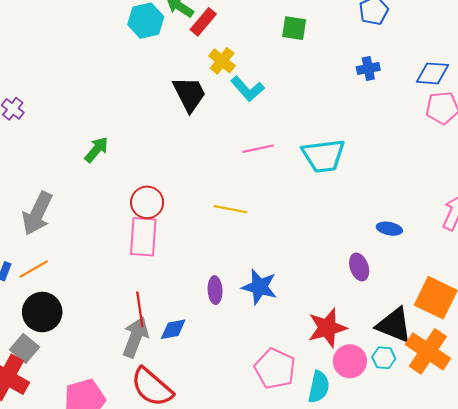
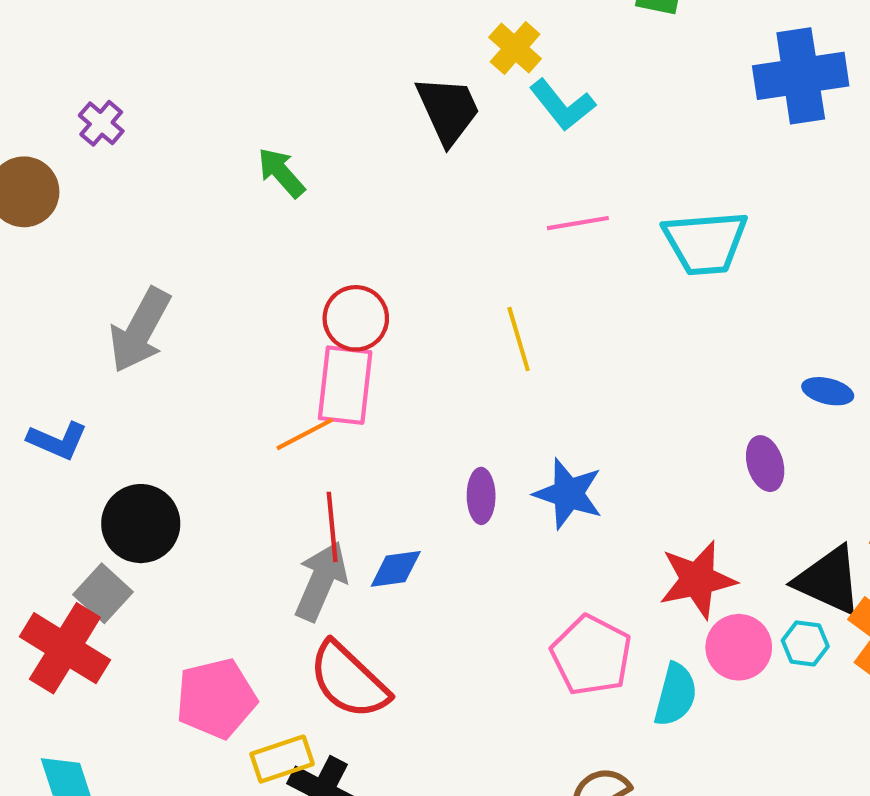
blue cross: (368, 68) -> (801, 76), size x2.0
green arrow: (96, 150) -> (281, 173), moved, turned -84
yellow line: (231, 209) -> (519, 339), turned 60
orange line: (34, 269) -> (305, 434), moved

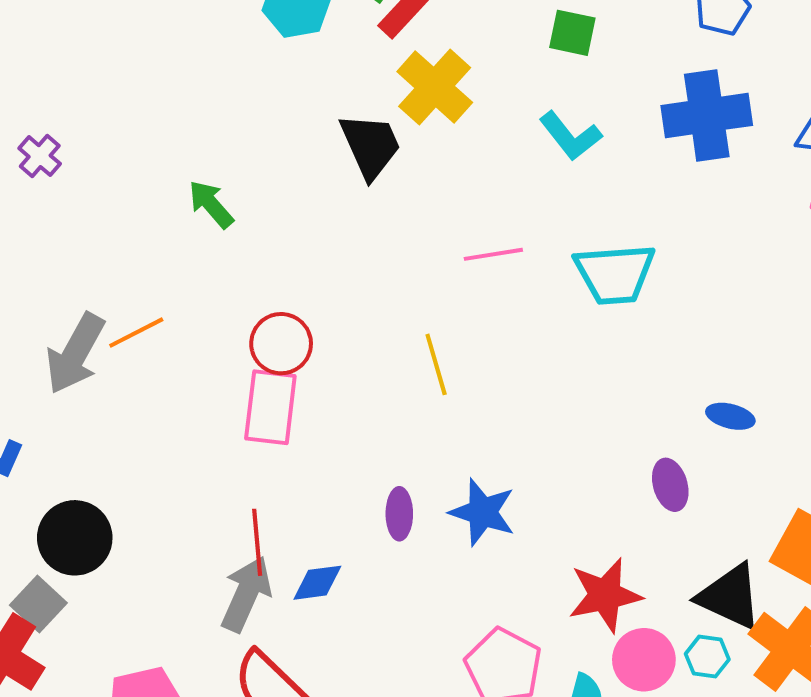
yellow cross: (515, 48) -> (435, 87), size x1.5
cyan L-shape: (562, 105) -> (570, 136), moved
orange line: (305, 434) -> (136, 333), moved

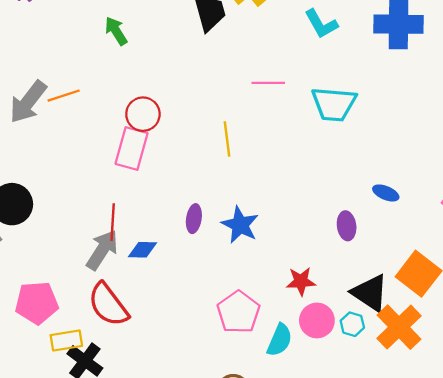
red star: (605, 595) -> (301, 281), size x0.7

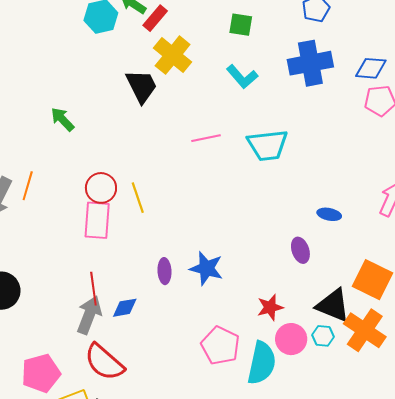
orange line: (64, 96) -> (28, 186), turned -44
yellow line: (227, 139) -> (138, 198), moved
cyan semicircle: (280, 340) -> (262, 363), size x1.4

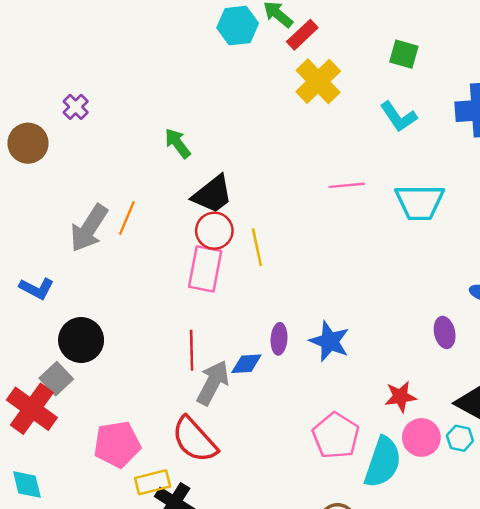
black trapezoid: (142, 86) -> (212, 194), moved, turned 72
blue diamond: (125, 308) -> (246, 364), moved
gray arrow: (89, 315) -> (213, 383), moved

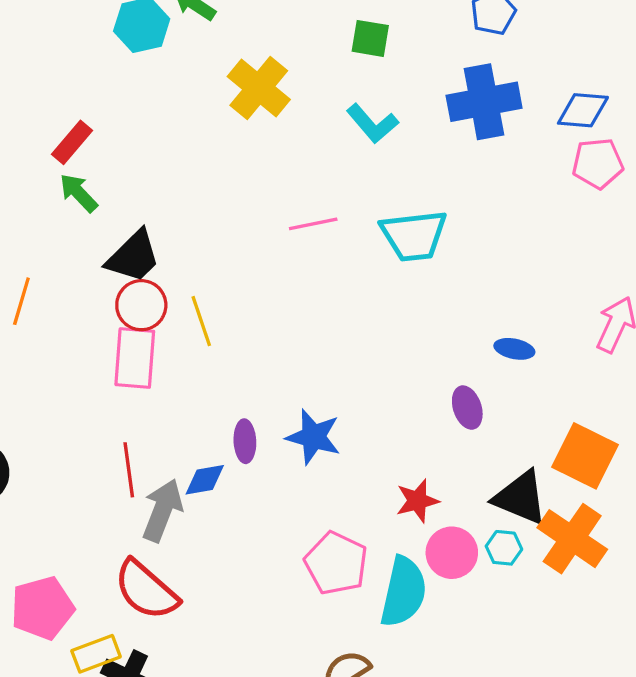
red rectangle: (302, 35) -> (72, 142), moved

